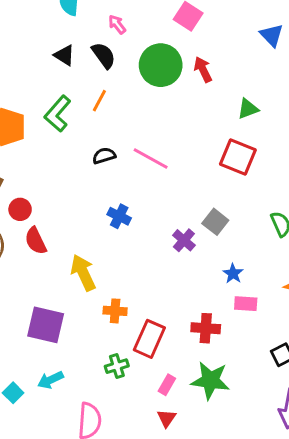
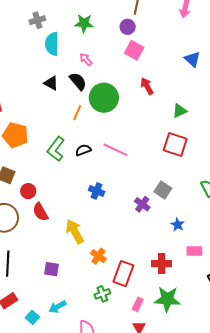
green circle: (161, 65) -> (104, 98), moved
green L-shape: (58, 114) -> (56, 149), moved
pink rectangle: (246, 304) -> (194, 251), moved
orange cross: (115, 311) -> (98, 256), turned 35
purple square: (46, 325) -> (52, 269), size x0.6

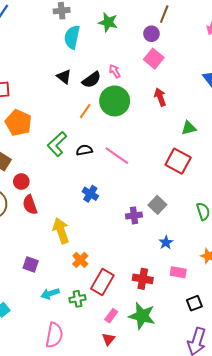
pink arrow: (86, 59) -> (115, 71), moved
black semicircle: (78, 81) -> (92, 80), turned 84
purple cross: (142, 204) -> (134, 215), turned 35
cyan arrow: (57, 307) -> (50, 294), moved

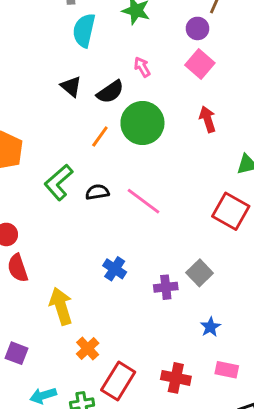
pink arrow: (115, 71) -> (142, 67), moved
blue cross: (90, 194) -> (115, 269), moved

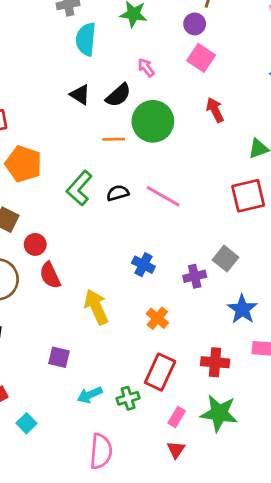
orange line: (100, 136) -> (114, 139), turned 60
red square: (231, 211) -> (248, 196), turned -36
blue star: (210, 327) -> (242, 309), size x1.5
orange cross: (88, 349) -> (157, 318), moved

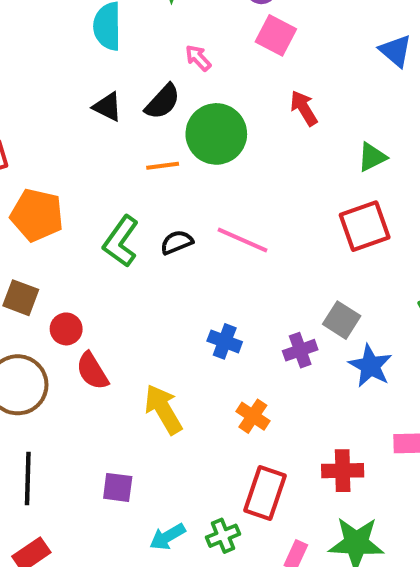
blue star: (242, 309) -> (370, 366), moved

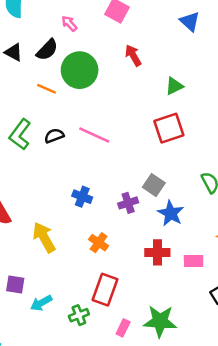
orange line: (163, 166) -> (46, 89), turned 30
red cross: (343, 471) -> (157, 252), moved
cyan arrow: (167, 537) -> (41, 303), moved

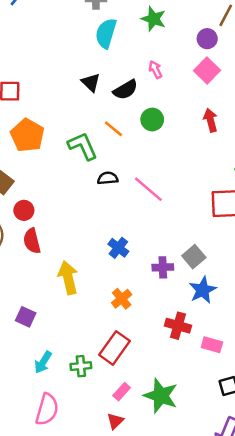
green circle: (80, 70) -> (152, 120), size x0.6
green L-shape: (20, 134) -> (83, 146), moved, turned 104
cyan arrow: (41, 303) -> (43, 362), moved, turned -45

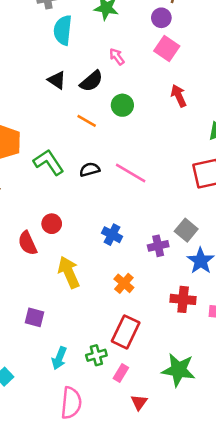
green L-shape: (83, 146) -> (49, 162), moved
red circle: (24, 210) -> (52, 224), moved
pink rectangle: (122, 392) -> (121, 373), moved

